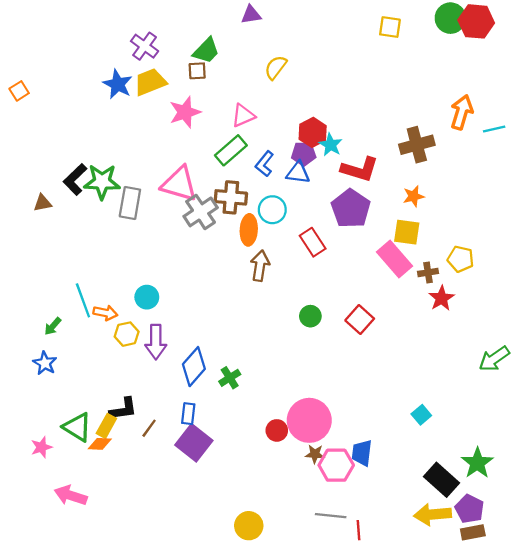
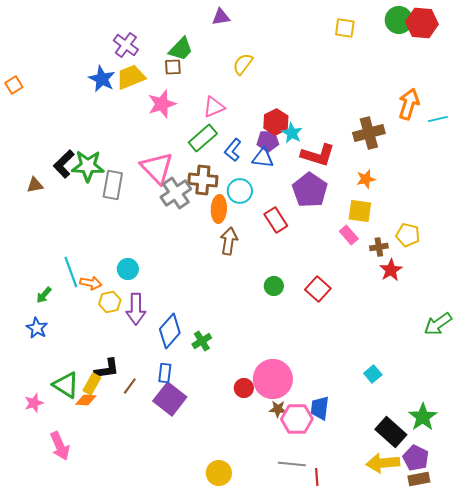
pink triangle: (179, 184) -> (157, 168), turned 30
pink rectangle: (394, 259) -> (349, 235), size x0.6
pink arrow: (71, 495) -> (60, 446), turned -132

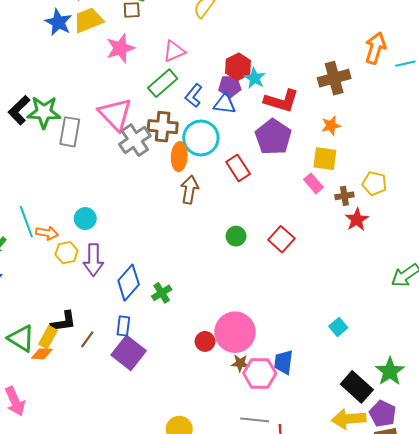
cyan circle: (240, 191) -> (201, 138), size x1.4

